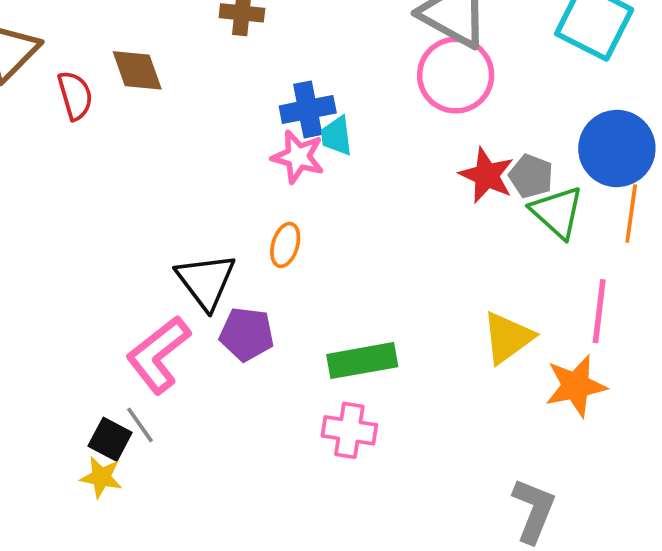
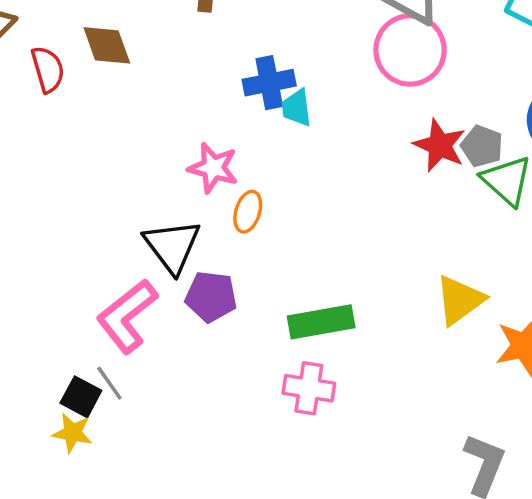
pink star: (298, 157) -> (213, 168), moved

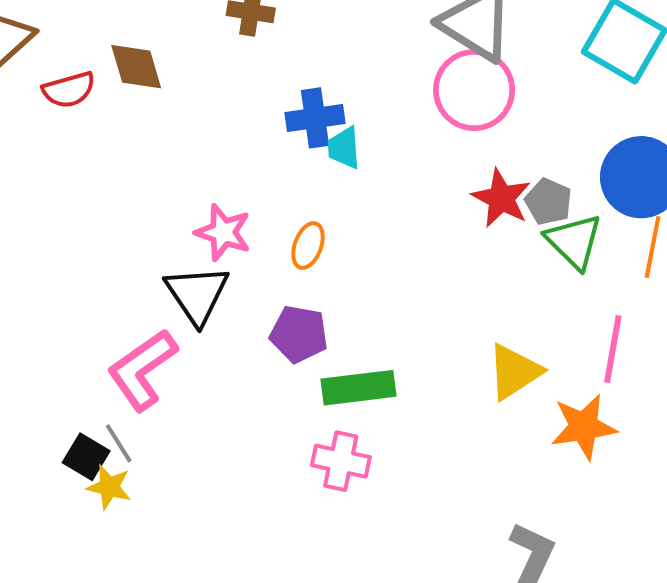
red semicircle: (48, 69) -> (69, 90), turned 87
pink star: (213, 168) -> (223, 232), moved
orange ellipse: (248, 212) -> (308, 246), moved
purple pentagon: (211, 297) -> (299, 334), moved
yellow star: (72, 433) -> (109, 487), moved

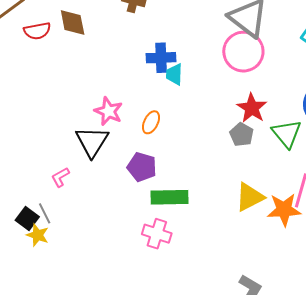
gray pentagon: (548, 202) -> (242, 135), moved
pink L-shape: (142, 370) -> (60, 177), size x0.5
orange star: (584, 427) -> (284, 210), moved

